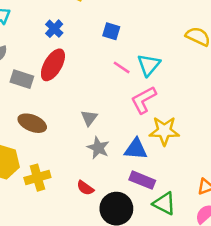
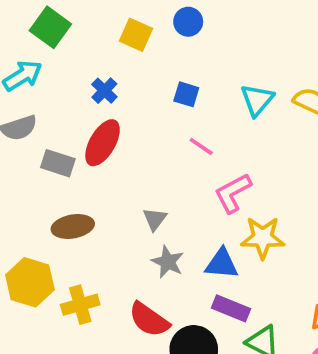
cyan triangle: (149, 65) -> (257, 100), moved
brown ellipse: (32, 123) -> (73, 226), turned -32
red semicircle: (85, 188) -> (149, 320), size x1.6

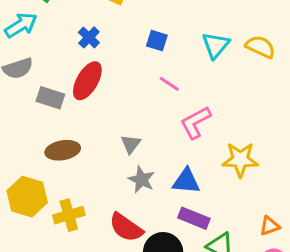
yellow star: (263, 238) -> (240, 160), moved

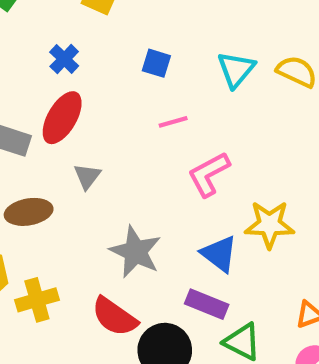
pink line: (169, 84) -> (173, 122), turned -50
gray triangle: (131, 144) -> (87, 176), moved
gray star: (141, 180) -> (135, 252), size x1.4
blue triangle: (186, 181) -> (219, 254), moved, turned 32

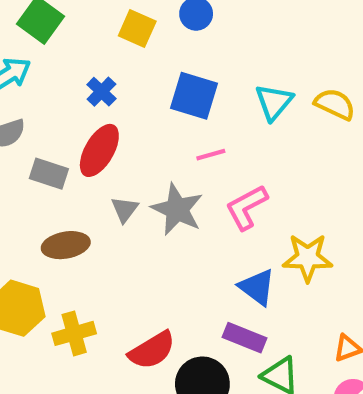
blue square: (156, 63) -> (194, 96), size x1.6
gray star: (135, 252) -> (177, 209), moved
red semicircle: (114, 317) -> (152, 350), turned -66

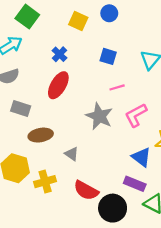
blue square: (194, 96) -> (108, 56), size x0.7
gray rectangle: (49, 174) -> (21, 108), moved
gray triangle: (125, 209) -> (72, 154), moved, turned -32
red semicircle: (152, 350) -> (86, 190), turned 60

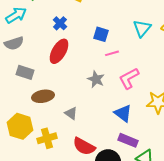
blue square: (108, 56) -> (101, 34), moved
gray star: (99, 116) -> (96, 79), size x0.7
blue triangle: (141, 157) -> (123, 113), moved

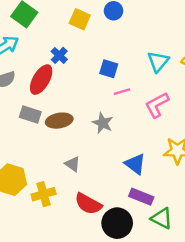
red ellipse: (59, 51) -> (41, 80), moved
gray rectangle: (25, 72) -> (30, 115), moved
pink L-shape: (129, 78) -> (157, 105), moved
brown ellipse: (43, 96) -> (59, 121), moved

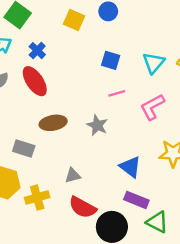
blue cross: (59, 55) -> (37, 51), moved
blue square: (109, 69) -> (111, 60), moved
red ellipse: (41, 80) -> (35, 81), turned -64
gray rectangle: (30, 115) -> (24, 149), moved
gray triangle: (72, 164) -> (73, 175), moved, turned -49

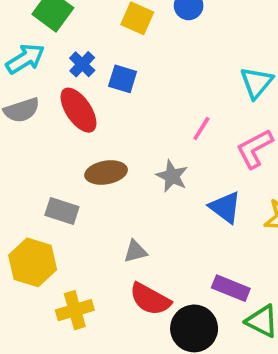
blue square: (111, 60) -> (123, 79), moved
pink line: (117, 93) -> (201, 128), turned -42
blue triangle: (130, 167) -> (225, 207), moved
yellow cross: (37, 198) -> (75, 310), moved

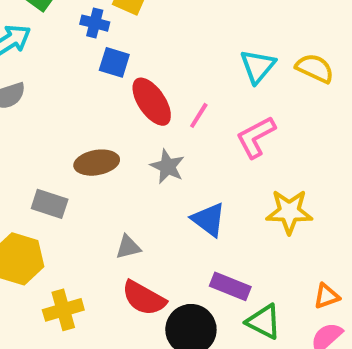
blue cross: (82, 64) -> (95, 23), moved, turned -30
red ellipse: (78, 110) -> (152, 102), moved
blue triangle: (225, 207) -> (209, 220), moved

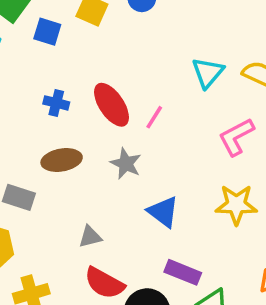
blue cross: (95, 23) -> (56, 103), moved
blue square: (114, 62) -> (47, 32), moved
pink L-shape: (256, 137) -> (236, 137), moved

